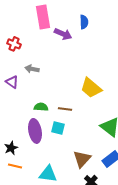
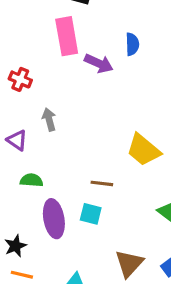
gray arrow: (32, 69) -> (49, 119), turned 64
green semicircle: (41, 107) -> (31, 180), moved

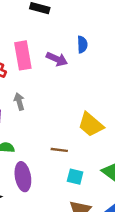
pink rectangle: (67, 36) -> (23, 55), moved
cyan square: (91, 214) -> (75, 177), moved

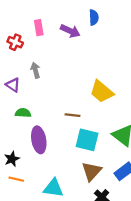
pink rectangle: (23, 55) -> (39, 28), size x0.6
cyan square: (75, 177) -> (87, 140), size x1.5

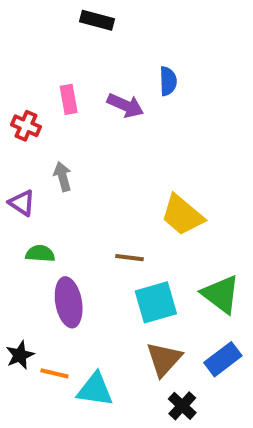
cyan square: (87, 140) -> (156, 302), turned -30
black star: (12, 159) -> (20, 355), moved
orange line: (16, 179) -> (54, 373), moved

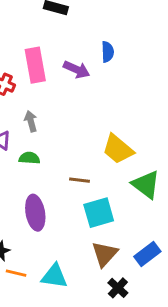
pink rectangle: (69, 99) -> (35, 65), size x1.6
green semicircle: (40, 254) -> (29, 158), moved
green triangle: (221, 294) -> (146, 185), moved
orange line: (54, 373) -> (16, 273), moved

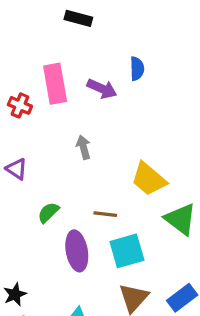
gray arrow: (31, 121) -> (83, 147), moved
green semicircle: (29, 158) -> (48, 212), moved, turned -48
purple ellipse: (35, 213) -> (77, 251), moved

